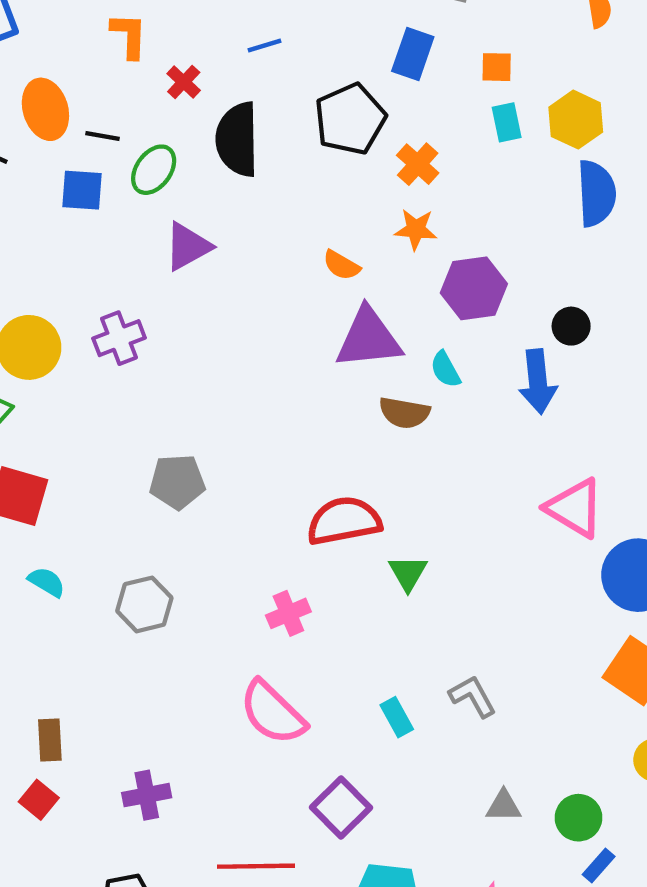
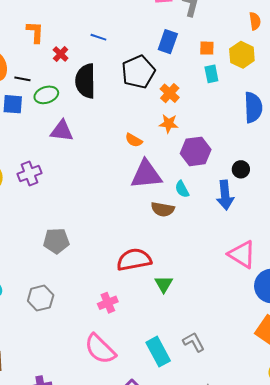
blue line: (264, 45) -> (98, 37), turned 35
yellow hexagon: (576, 120) -> (242, 55), moved
green ellipse: (154, 170) -> (46, 95), turned 35
purple triangle: (188, 246) -> (62, 131), turned 35
cyan rectangle: (397, 717) -> (158, 352), size x1.6

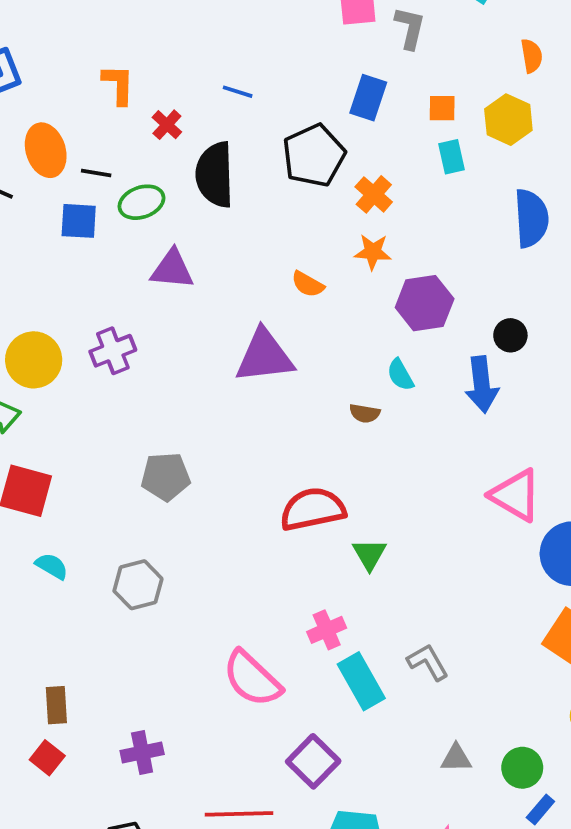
purple triangle: (146, 174) -> (264, 356), moved
brown semicircle: (163, 209) -> (365, 413), size x0.7
pink cross: (108, 303) -> (327, 630), moved

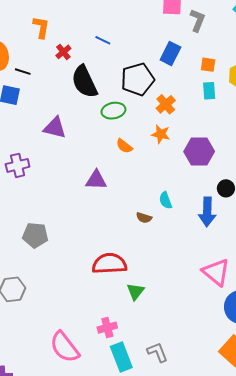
black semicircle: (215, 175) -> (84, 82), turned -32
green ellipse: (141, 202) -> (113, 111), moved
purple hexagon: (425, 303) -> (199, 151), moved
purple triangle: (264, 356) -> (96, 180), size x0.7

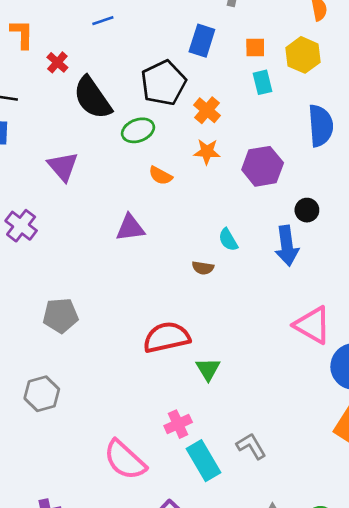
blue line: (103, 40) -> (103, 21), moved, turned -35
purple triangle: (55, 128) -> (63, 166), turned 45
purple cross: (18, 165) -> (21, 226), turned -30

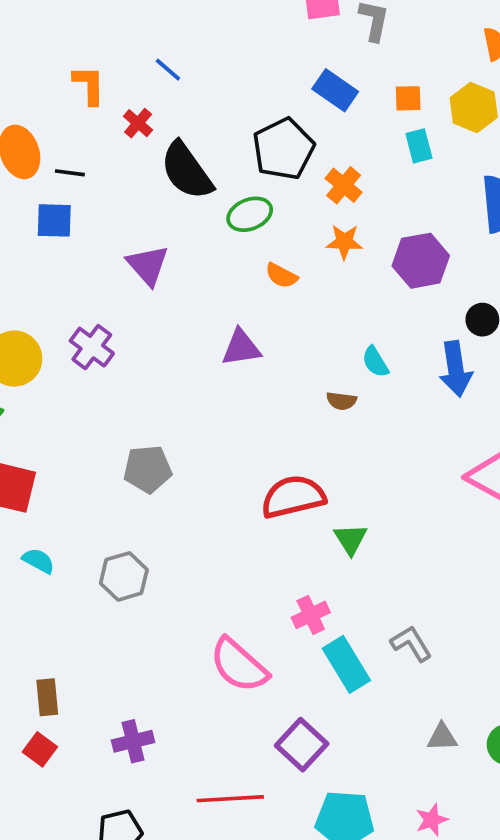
blue line: (103, 21) -> (168, 70), moved, turned 60
blue rectangle: (202, 41) -> (335, 90), turned -72

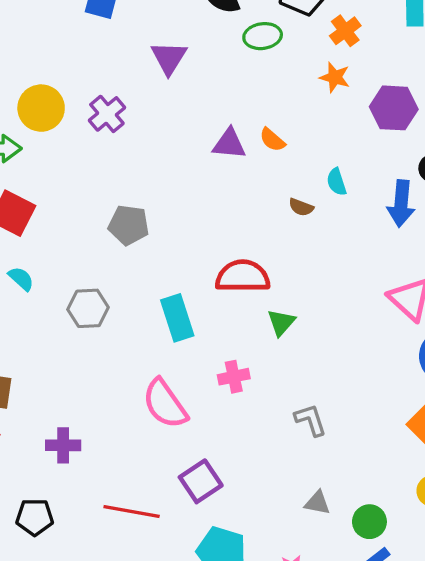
orange semicircle: (281, 276) -> (272, 140), moved
cyan rectangle: (346, 664) -> (177, 318), moved

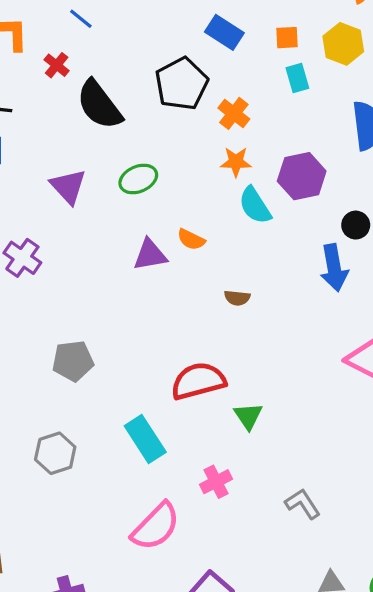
green ellipse: (263, 36) -> (138, 179), moved
cyan semicircle: (337, 182) -> (255, 205), moved, size x1.4
pink semicircle: (165, 404) -> (156, 526), turned -86

